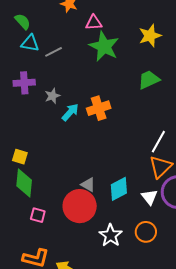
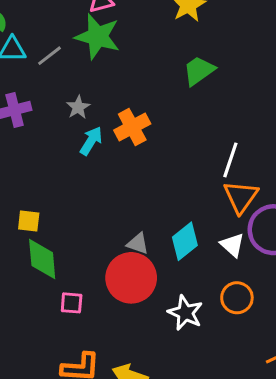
green star: (104, 46) -> (98, 37), moved
gray star: (52, 96) -> (78, 107), moved

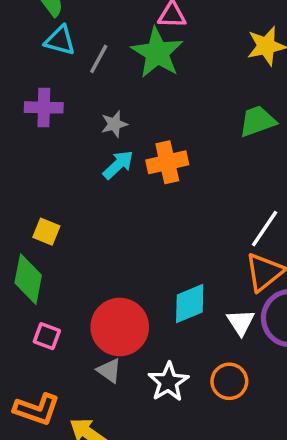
gray line: (49, 56) -> (99, 59), turned -40
yellow square: (29, 221) -> (46, 232), moved
gray triangle: (138, 244) -> (109, 371), moved

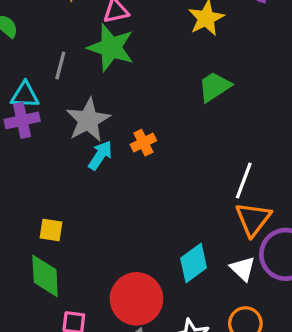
cyan triangle: (60, 40) -> (25, 95), moved
gray star: (114, 124) -> (88, 120), size x1.8
orange cross: (167, 162) -> (143, 143), size x0.7

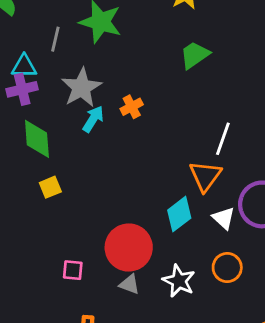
orange triangle: (253, 219) -> (205, 176), moved
yellow square: (51, 230) -> (50, 187), turned -30
green diamond: (45, 276) -> (37, 139), moved

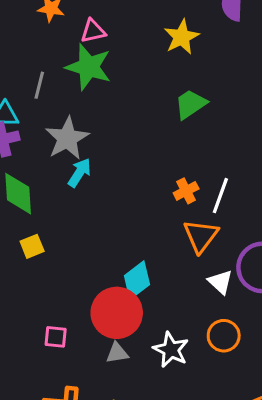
orange cross: (132, 107) -> (186, 191), moved
cyan diamond: (179, 214) -> (137, 280), moved
gray triangle: (130, 284) -> (117, 353), turned -30

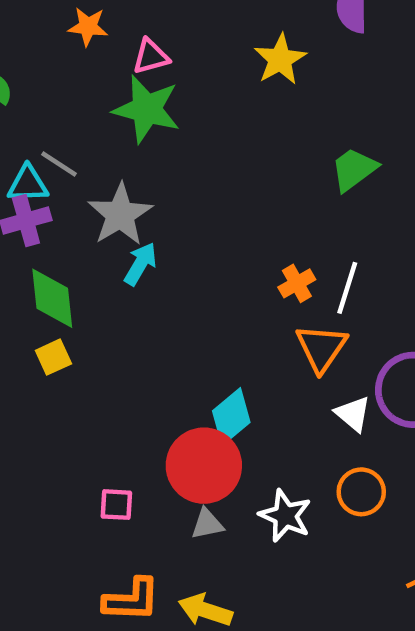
gray line: (39, 85) -> (59, 164), moved, turned -68
green trapezoid: (191, 104) -> (354, 169), moved
yellow square: (32, 246) -> (53, 357), moved

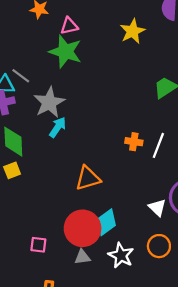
orange cross: (297, 283) -> (134, 142), turned 35
orange triangle: (321, 348) -> (88, 178), moved, turned 36
cyan diamond: (231, 417) -> (106, 222), moved

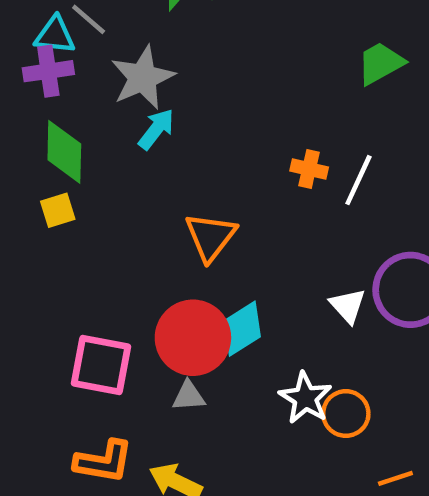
orange triangle: (88, 178) -> (211, 237), turned -40
pink square: (38, 245) -> (101, 365), size x1.8
orange circle: (159, 246) -> (346, 414), moved
white star: (121, 255) -> (305, 398), moved

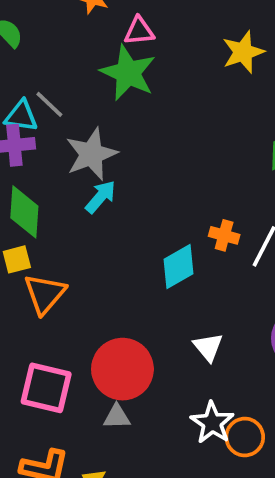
orange triangle: (211, 237) -> (45, 294), moved
white triangle: (348, 306) -> (208, 347), moved
cyan diamond: (242, 329) -> (179, 267), moved

